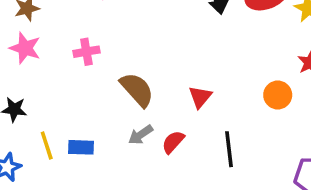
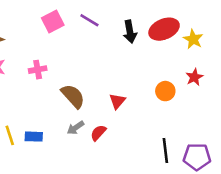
orange circle: (278, 95) -> (165, 91), moved
black line: (229, 149) -> (165, 151), moved

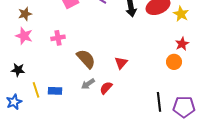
orange circle: (165, 91) -> (174, 62), moved

